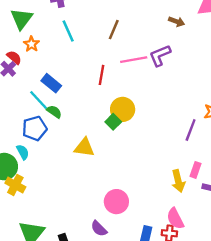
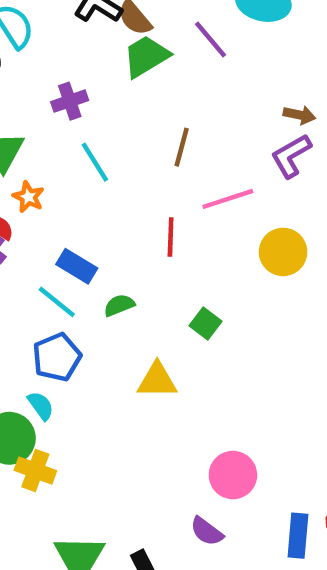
purple L-shape: (160, 55) -> (291, 156), moved
yellow circle: (123, 109) -> (283, 252), moved
green semicircle: (54, 112) -> (119, 305), moved, turned -49

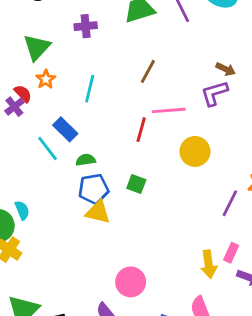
cyan line: (95, 162) -> (90, 89), moved, turned 32
red line: (171, 237) -> (141, 130), moved
green square: (205, 323) -> (136, 184), turned -30
blue pentagon: (57, 357) -> (94, 189), moved

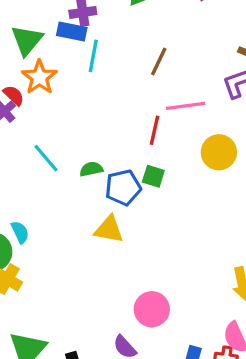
orange star: (46, 79) -> (39, 77), size x1.5
cyan line: (90, 89) -> (93, 56), moved
blue rectangle: (65, 129) -> (72, 32), moved, turned -30
green square: (136, 184) -> (153, 176), moved
blue pentagon: (94, 189) -> (123, 188), moved

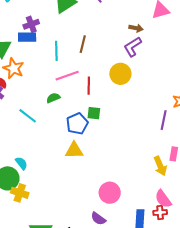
cyan line: (93, 56) -> (56, 51), moved
pink line: (186, 106) -> (67, 76), moved
yellow circle: (219, 152) -> (120, 74), moved
green semicircle: (91, 169) -> (53, 98), moved

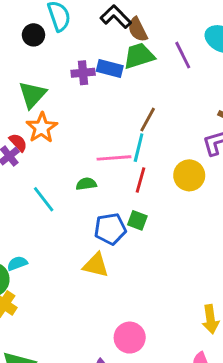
blue rectangle: (27, 37) -> (110, 69), moved
cyan line: (56, 51) -> (139, 148), moved
cyan semicircle: (21, 163) -> (17, 263), turned -88

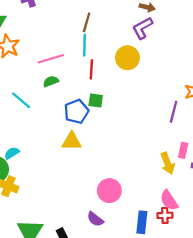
pink line: (114, 158) -> (51, 59), moved

